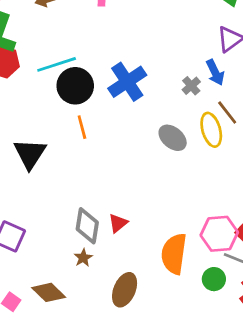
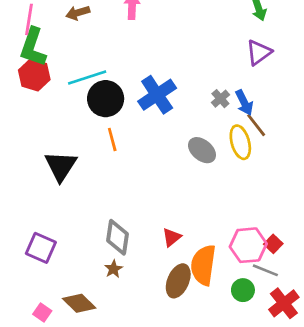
blue arrow: (215, 72) -> (244, 103), moved
red triangle: (118, 223) -> (172, 237), moved
brown ellipse: (125, 290) -> (178, 281), moved

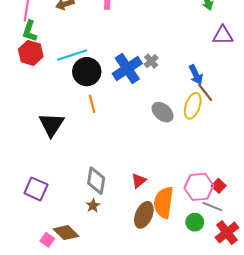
green L-shape: (33, 47) -> (30, 31), size x0.7
purple triangle: (259, 52) -> (223, 35), moved, turned 35
gray cross: (220, 99) -> (151, 61), moved
yellow ellipse: (240, 142) -> (193, 106), turned 35
pink square: (42, 313) -> (47, 240), moved

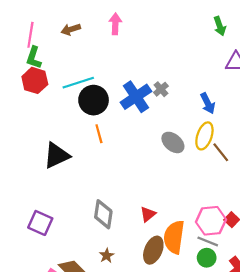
brown line: (205, 92) -> (221, 152), moved
black triangle: (51, 125) -> (57, 156), turned 32
brown star: (93, 206) -> (107, 256), moved
gray line: (212, 207) -> (208, 241), moved

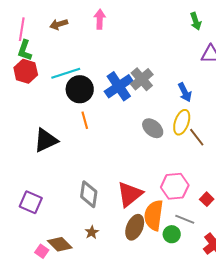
gray cross: (161, 89) -> (142, 79), size x1.6
red triangle: (148, 214) -> (130, 194), size x1.8
pink hexagon: (211, 221) -> (175, 186), moved
green circle: (207, 258) -> (172, 234), moved

